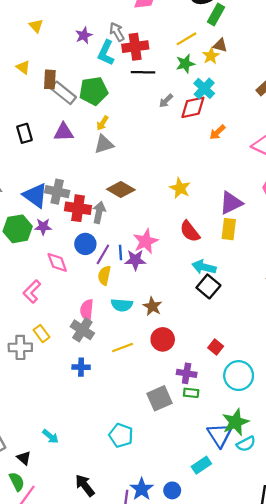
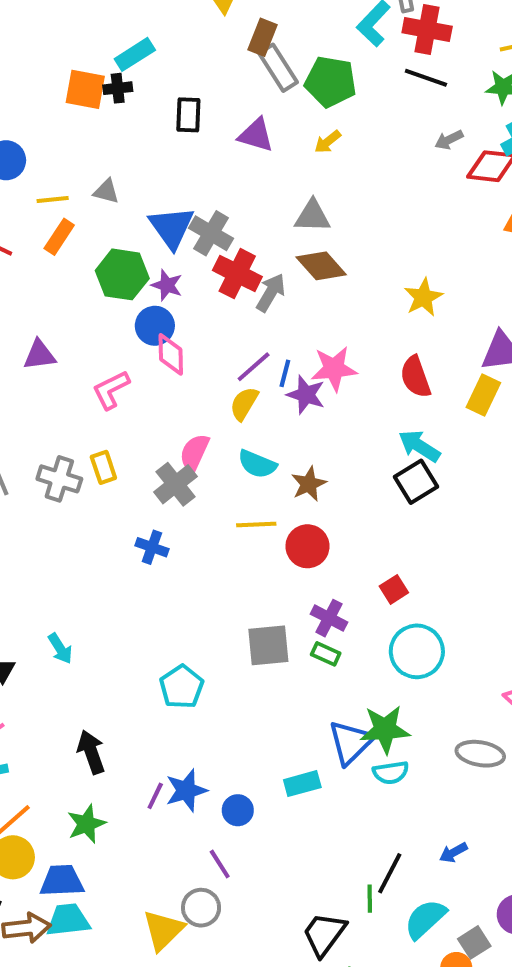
gray triangle: (104, 144) -> (312, 216), moved
blue circle: (85, 244) -> (155, 326), moved
yellow line: (123, 348) -> (256, 524), moved

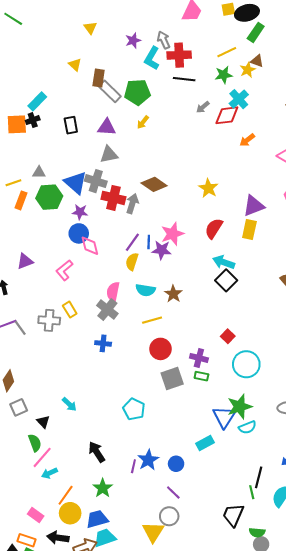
gray triangle: (312, 216) -> (109, 155), moved
green hexagon: (122, 274) -> (49, 197), moved
red semicircle: (416, 377) -> (214, 228), turned 65
red circle: (307, 546) -> (161, 349), moved

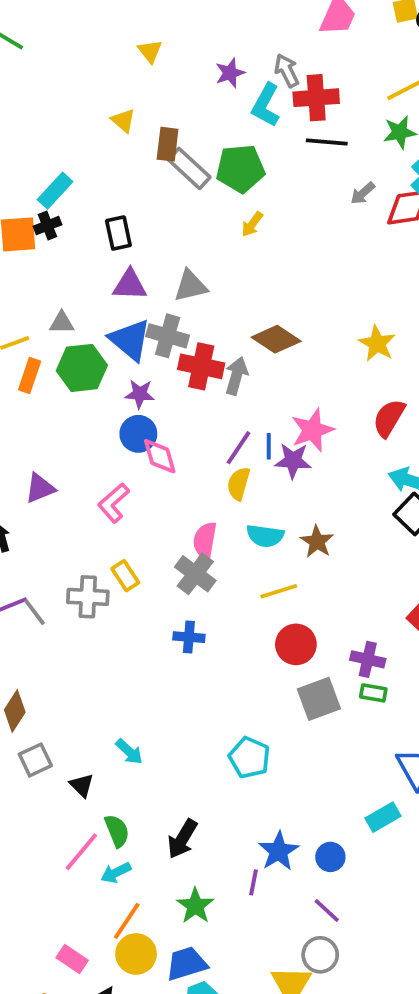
purple triangle: (107, 127) -> (130, 285), moved
green semicircle: (35, 443) -> (117, 831), moved
black arrow: (97, 452) -> (182, 839), turned -115
purple line: (133, 466) -> (253, 882), moved
cyan arrow: (50, 473) -> (116, 873), moved

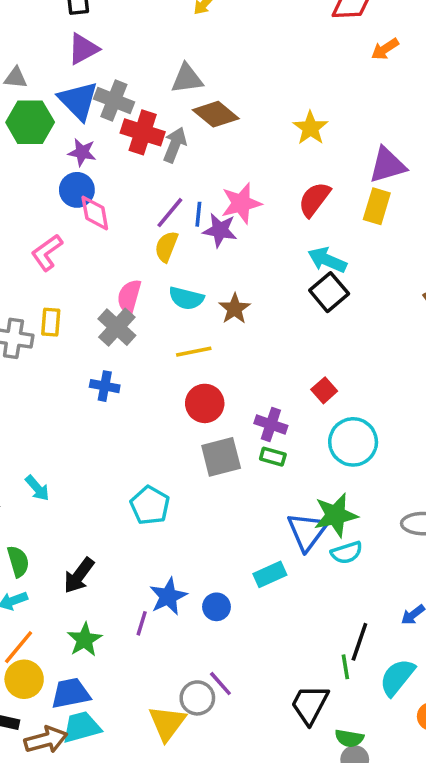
purple triangle: (130, 285) -> (83, 49), turned -36
gray triangle: (191, 286) -> (187, 79), moved
yellow rectangle: (125, 576) -> (51, 322), turned 32
purple line: (327, 910) -> (220, 684), moved

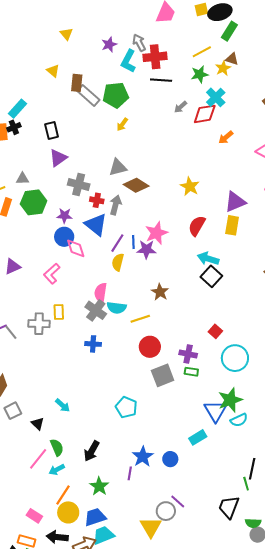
blue triangle: (78, 101) -> (96, 225), moved
red cross: (143, 132) -> (97, 200), size x0.6
cyan semicircle: (186, 298) -> (117, 308), moved

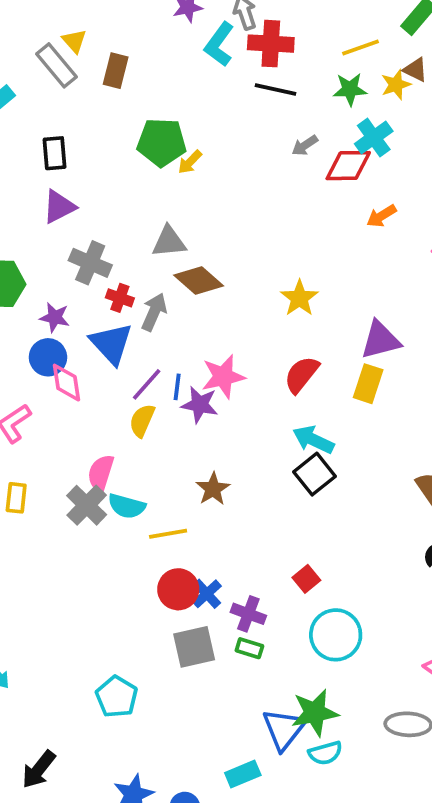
green pentagon: (116, 95) -> (162, 142), moved
gray rectangle: (88, 96) -> (57, 65), moved
blue cross: (93, 344) -> (207, 594), moved, turned 35

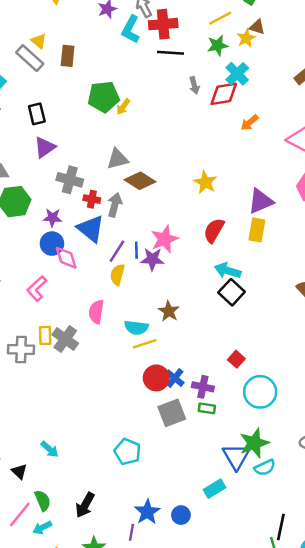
gray arrow: (305, 146) -> (194, 85), turned -63
gray cross: (87, 505) -> (65, 339), moved
cyan semicircle: (127, 506) -> (136, 328), moved

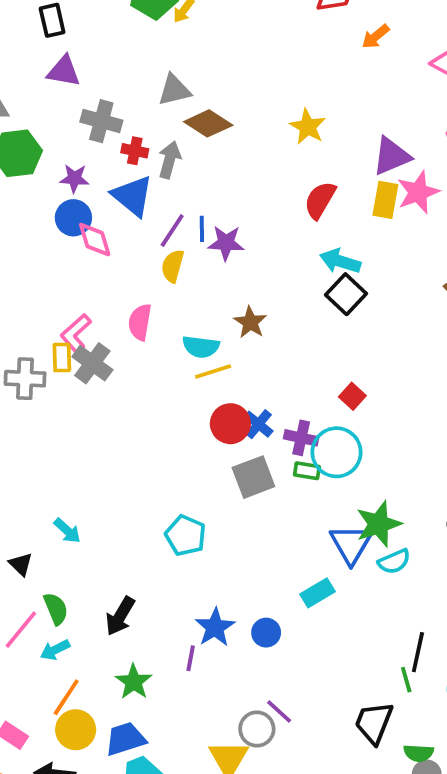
purple triangle: (45, 147) -> (64, 71), turned 45
pink star: (165, 239) -> (418, 192), moved
pink L-shape: (37, 289) -> (76, 333), moved
cyan circle: (260, 392) -> (337, 452), moved

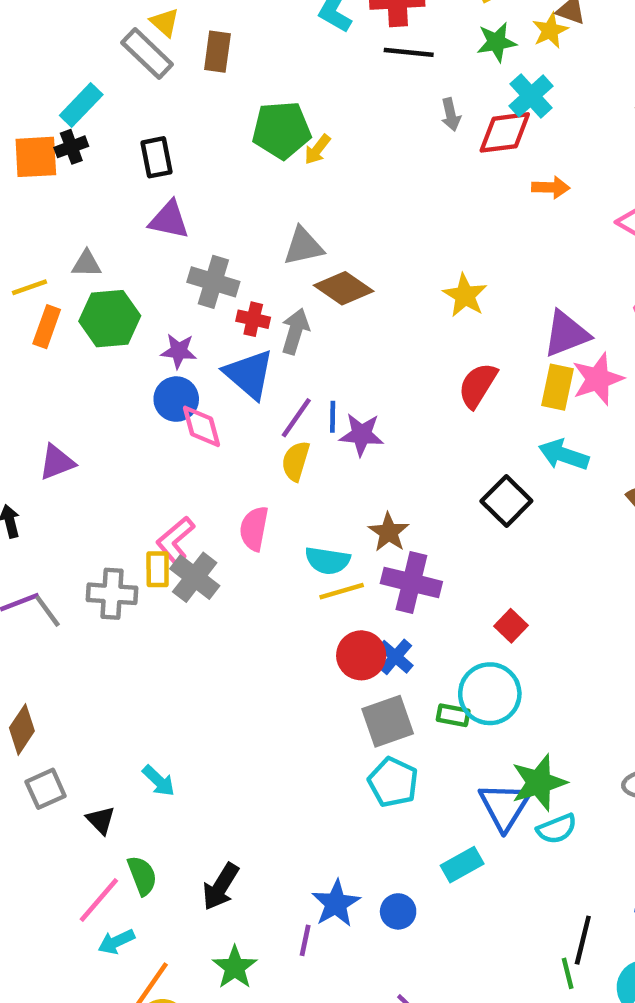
orange arrow: (376, 37) -> (551, 187), turned -140
cyan arrow: (340, 261) -> (564, 455), moved
purple cross: (301, 438) -> (411, 582), moved, size x1.4
cyan pentagon: (186, 535) -> (393, 782), moved
cyan arrow: (55, 650) -> (116, 942), moved

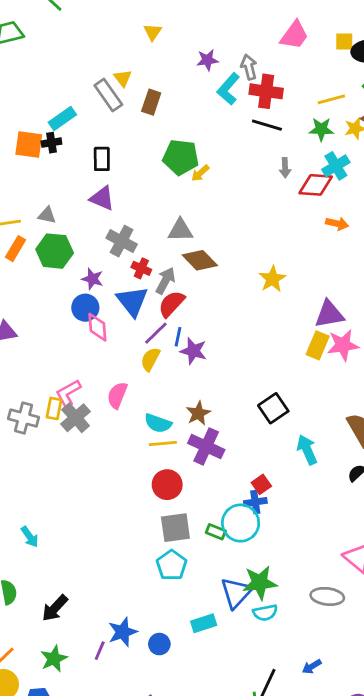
red semicircle: (478, 385) -> (171, 304), moved
cyan arrow: (564, 455) -> (307, 450), moved, turned 36
blue cross: (395, 657) -> (255, 502), moved, turned 30

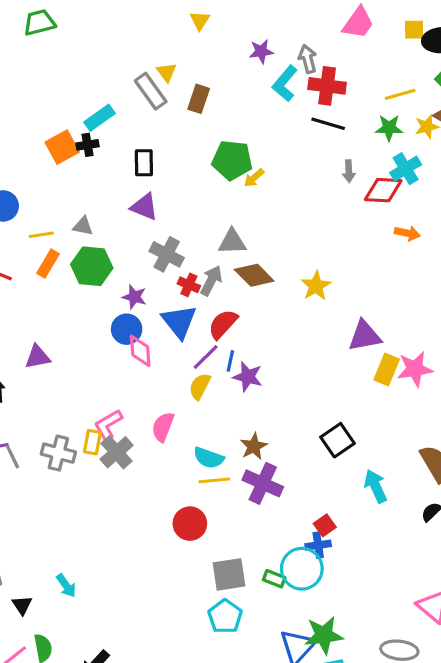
orange square: (29, 144) -> (62, 147), turned -36
yellow star: (272, 279) -> (316, 286), moved
gray arrow: (165, 281) -> (211, 281), moved
purple triangle: (329, 314) -> (365, 336), moved
red circle: (167, 485) -> (190, 524), moved

